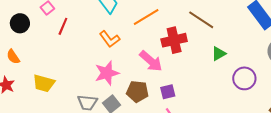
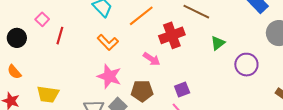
pink arrow: (151, 61) -> (152, 59), size x0.7
pink star: (107, 73) -> (109, 76), turned -30
purple square: (168, 92) -> (182, 90), moved

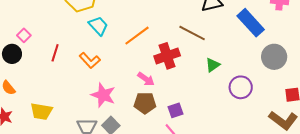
pink square: (42, 19) -> (24, 35), moved
orange L-shape: (108, 42) -> (90, 60), moved
brown pentagon: (142, 91) -> (145, 103), moved

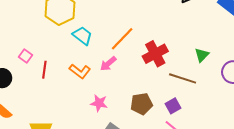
brown line: (192, 33) -> (183, 78), moved
pink square: (24, 35) -> (26, 56), moved
pink arrow: (146, 79) -> (108, 64), moved, turned 114
pink star: (103, 95) -> (99, 103), size x0.7

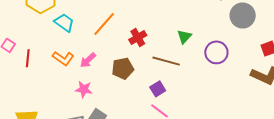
red cross: (155, 54) -> (138, 37), size x0.7
pink arrow: (108, 64) -> (88, 60), moved
brown pentagon: (141, 104) -> (123, 68), moved

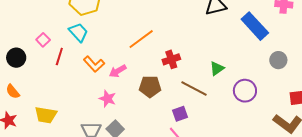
gray circle: (243, 16) -> (278, 60), size x0.7
cyan trapezoid: (64, 23) -> (78, 32), moved

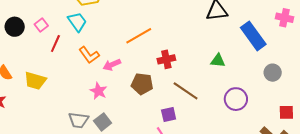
black circle: (16, 58) -> (15, 27), moved
green triangle: (217, 68) -> (218, 61), moved, turned 35
yellow trapezoid: (46, 115) -> (35, 81), moved

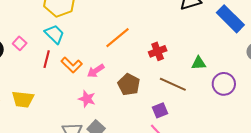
red line: (55, 43) -> (47, 59), moved
red cross: (166, 59) -> (158, 51), moved
green triangle: (218, 61) -> (199, 63), moved
brown pentagon: (142, 84) -> (129, 85), turned 30

